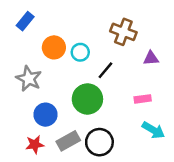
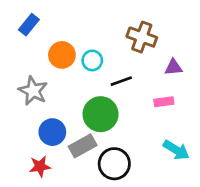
black line: (105, 70) -> (121, 81), turned 30
pink rectangle: (143, 99) -> (164, 102), moved
gray rectangle: (68, 141) -> (83, 146), moved

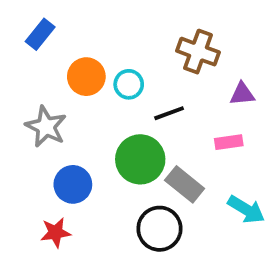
gray rectangle: (83, 146) -> (185, 184), moved, turned 68

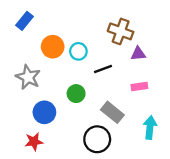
purple triangle: (242, 94) -> (138, 54), moved
green circle: (140, 159) -> (76, 94), moved, size x0.6
cyan arrow: (246, 209) -> (150, 128), turned -115

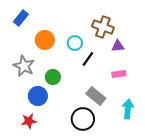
cyan circle: (78, 51) -> (75, 43), moved
black line: (103, 69) -> (88, 59), turned -35
green circle: (76, 94) -> (53, 77), moved

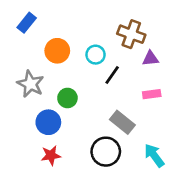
cyan arrow: (128, 109) -> (154, 155), moved, turned -42
red star: (29, 121) -> (51, 155), moved

